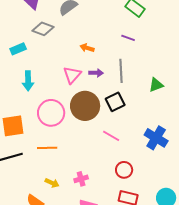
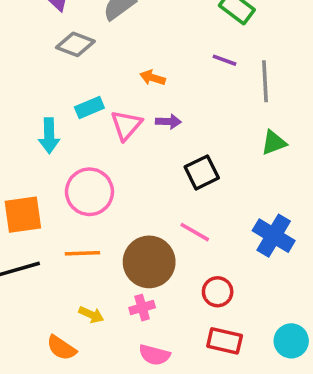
cyan rectangle: (18, 49) -> (89, 108), moved
gray line: (121, 71) -> (265, 81), moved
brown circle: (85, 106) -> (149, 262), moved

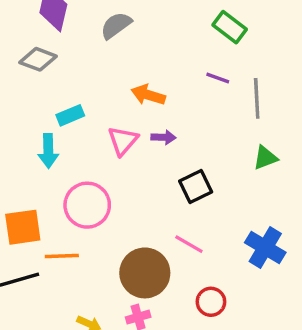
gray diamond: (75, 44) -> (38, 59), moved
orange arrow: (153, 78) -> (148, 95), size x1.4
cyan rectangle: (89, 108) -> (70, 115), moved
orange line: (82, 253) -> (62, 256), moved

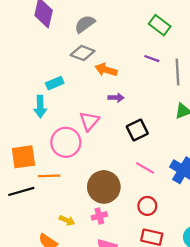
gray diamond: (38, 59) -> (83, 53), moved
pink triangle: (123, 141) -> (89, 121), moved
pink line: (189, 244) -> (145, 168), moved

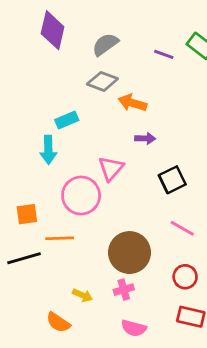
purple line: (152, 59) -> (164, 54), moved
orange square: (23, 157) -> (27, 214), size x0.7

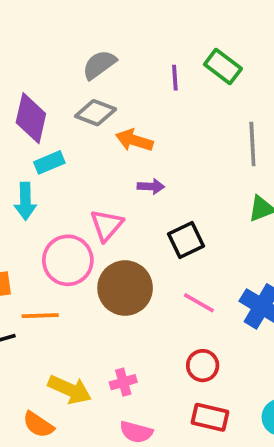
purple diamond: (53, 30) -> (31, 118), moved
purple line: (164, 54) -> (175, 78), turned 66
brown circle: (130, 253) -> (125, 288), moved
yellow arrow: (82, 295) -> (70, 390), size x1.6

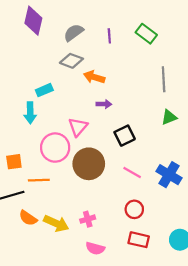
purple line: (175, 78) -> (109, 36), moved
purple diamond: (31, 118) -> (33, 21), moved
orange semicircle: (38, 425) -> (28, 218), moved

